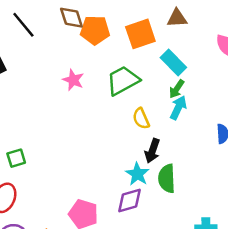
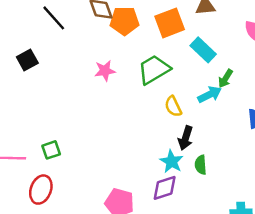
pink star: (73, 80) -> (105, 71), turned -30
green arrow: (177, 89) -> (225, 79), moved
cyan arrow: (178, 108) -> (210, 95), turned 40
green semicircle: (167, 179) -> (201, 165), size x0.7

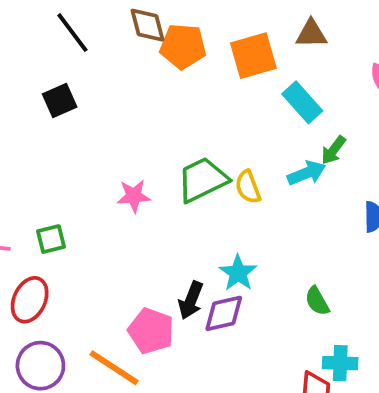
black square: (27, 60) -> (60, 100), moved
green trapezoid: (154, 70) -> (202, 180), moved
pink star: (105, 71) -> (134, 196), moved
black arrow: (186, 138) -> (191, 300), moved
green semicircle: (201, 165) -> (317, 301), moved, turned -30

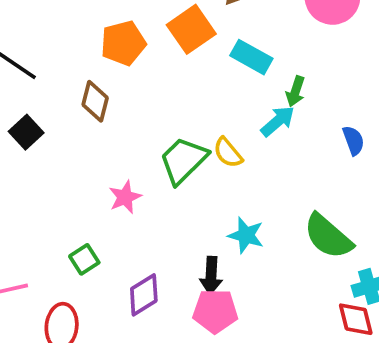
brown diamond: (147, 25) -> (95, 101), moved, turned 48
green square: (51, 239) -> (84, 259), moved
green semicircle: (317, 301) -> (328, 236), size x1.8
purple diamond: (224, 313) -> (144, 295), moved
pink pentagon: (151, 331) -> (215, 311), moved

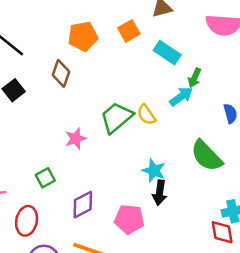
orange square: (191, 29) -> (129, 31), size x0.7
green semicircle: (328, 236) -> (207, 156), moved
black arrow: (211, 276) -> (160, 193), moved

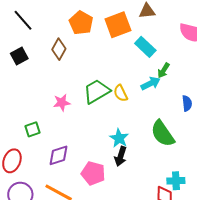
orange square: (129, 31) -> (118, 25), size x1.5
orange pentagon: (83, 36) -> (81, 23), turned 30

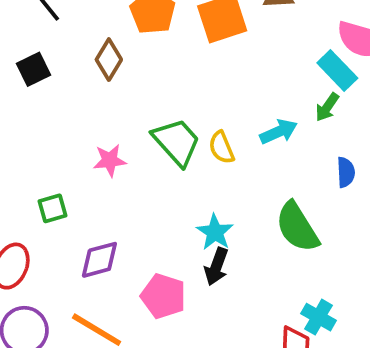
cyan rectangle: (145, 47) -> (337, 70), moved
green arrow: (164, 70) -> (327, 107), moved
green trapezoid: (97, 91) -> (177, 142), turned 76
cyan cross: (176, 181) -> (318, 317), turned 30

